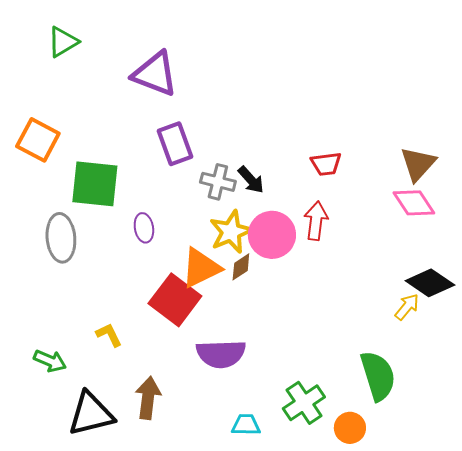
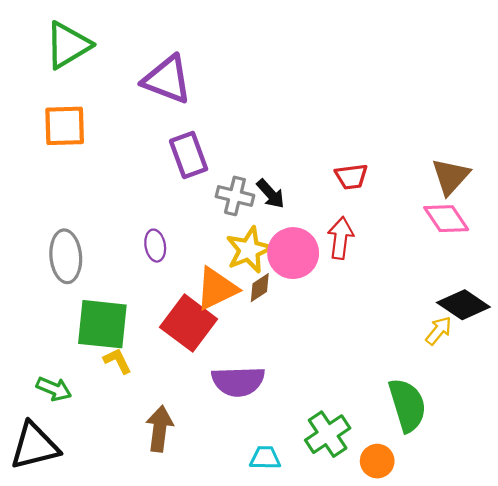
green triangle: (63, 42) -> (68, 45), size x1.4
orange square: (38, 140) -> (65, 126), moved, turned -30
green square: (95, 184) -> (102, 324), moved
black triangle: (91, 414) -> (34, 446), moved

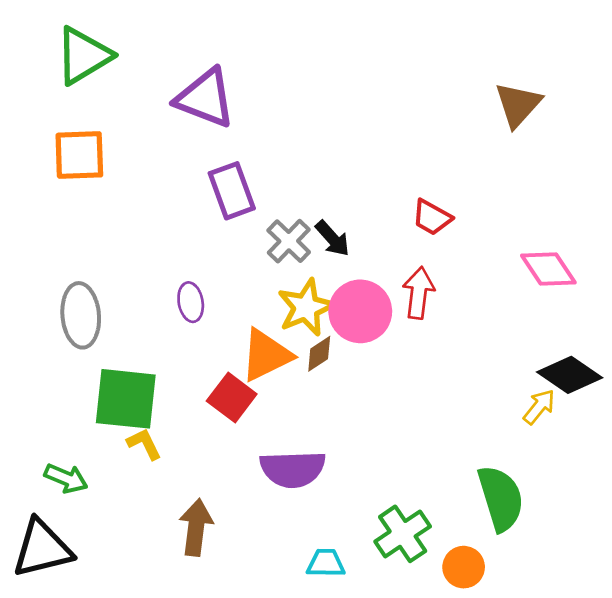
red trapezoid: (351, 177) -> (432, 217), turned 36
brown triangle: (450, 177) -> (518, 105), moved
gray cross: (235, 196) -> (289, 241), turned 30
red square: (189, 323) -> (232, 398), size x0.7

